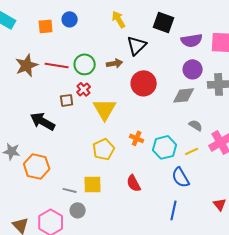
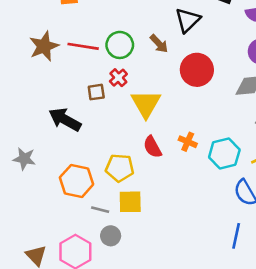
brown arrow: (115, 63) -> (159, 44), turned 56
yellow pentagon: (104, 149) -> (120, 168), moved, turned 30
orange hexagon: (37, 166) -> (77, 181), moved
red semicircle: (134, 183) -> (152, 147), moved

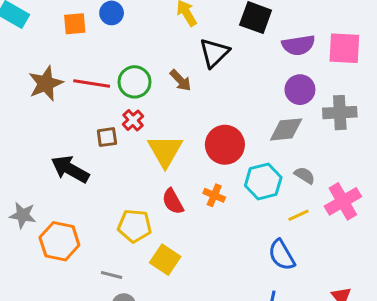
red circle: (197, 70) -> (225, 145), moved
cyan hexagon: (224, 153) -> (263, 181), moved
orange hexagon: (77, 181) -> (59, 241), moved
yellow square: (130, 202) -> (165, 260), moved, turned 35

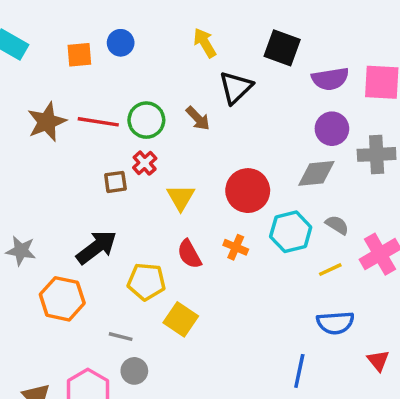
yellow triangle: (165, 151) -> (181, 197), size x0.7
black arrow: (70, 169) -> (97, 247), moved, turned 114
gray star: (23, 215) -> (21, 251), moved
blue semicircle: (282, 255) -> (335, 323), moved, turned -64

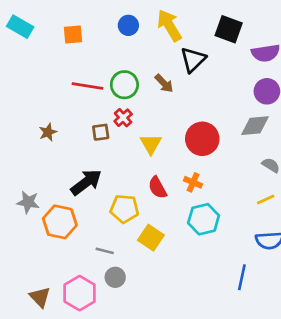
blue circle: (121, 43) -> (128, 25), moved
yellow arrow: (205, 43) -> (169, 25), size x1.4
brown star: (47, 122) -> (48, 132), moved, size x0.6
cyan hexagon: (291, 232) -> (204, 219), moved
gray star: (21, 251) -> (28, 202), moved

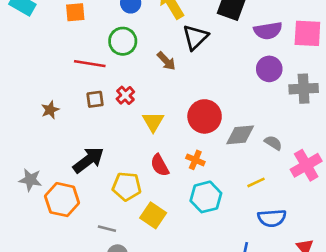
green circle: (124, 85) -> (123, 41), moved
gray diamond: (255, 126) -> (240, 135), moved
brown square: (101, 132) -> (95, 99), moved
yellow line: (266, 199) -> (256, 182), moved

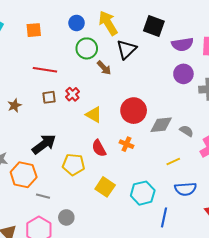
green circle: (123, 41) -> (87, 48), moved
yellow triangle: (153, 122) -> (94, 115), turned -30
cyan hexagon: (206, 197) -> (143, 193), moved
yellow square: (153, 215) -> (105, 187), moved
gray line: (107, 229) -> (43, 196), moved

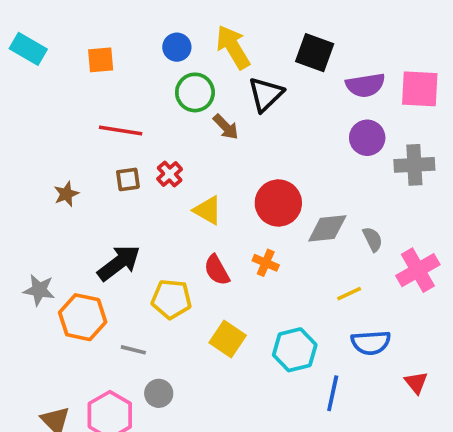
gray semicircle: (186, 131) -> (373, 239), turned 32
gray line: (43, 196) -> (133, 350), moved

